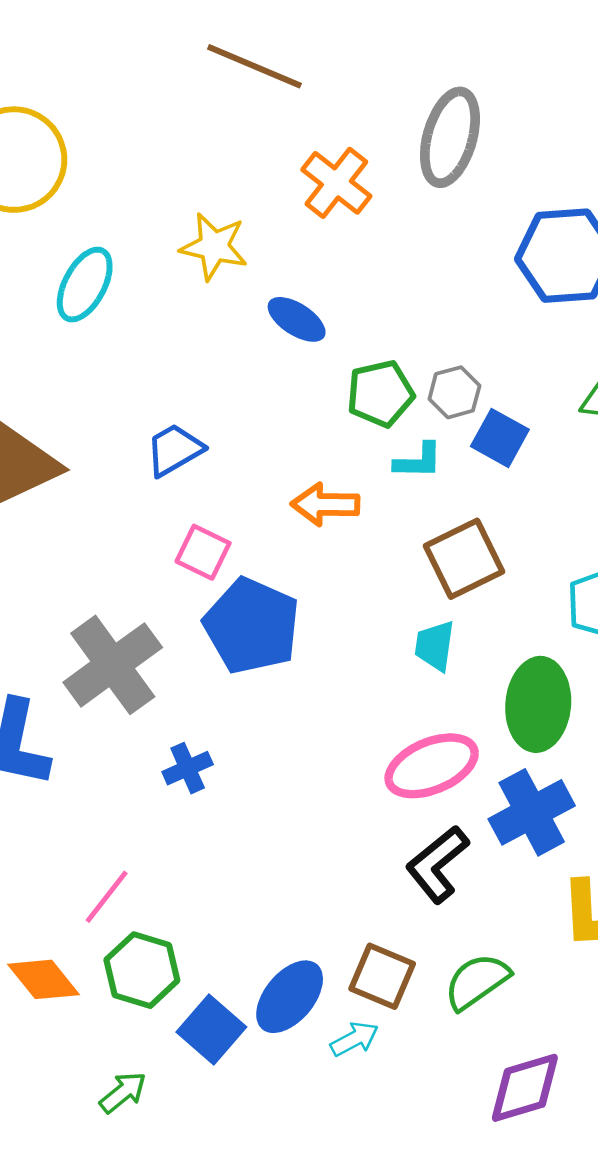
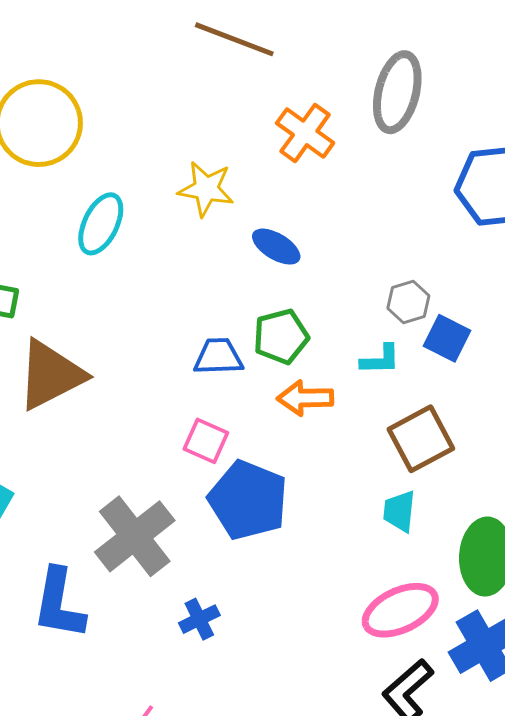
green pentagon: (380, 394) -> (281, 336), moved
blue trapezoid: (174, 450) -> (218, 357), moved, turned 30

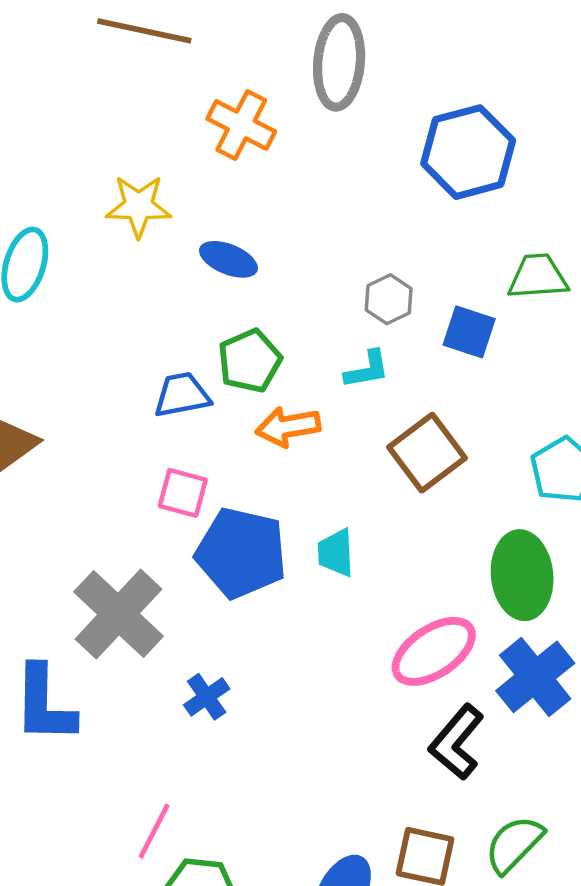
blue square: (447, 338) -> (469, 332), moved
cyan trapezoid: (399, 511) -> (336, 553), moved

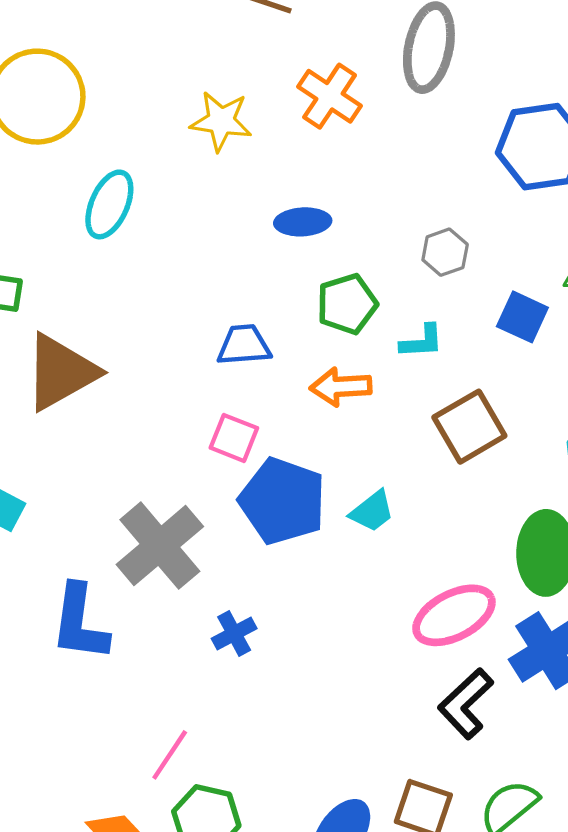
yellow star: (139, 206) -> (221, 121), moved
blue ellipse: (228, 259) -> (303, 222), turned -32
gray hexagon: (389, 299) -> (445, 252), moved
green pentagon: (250, 361) -> (347, 304), moved
cyan trapezoid: (336, 553) -> (372, 511), turned -132

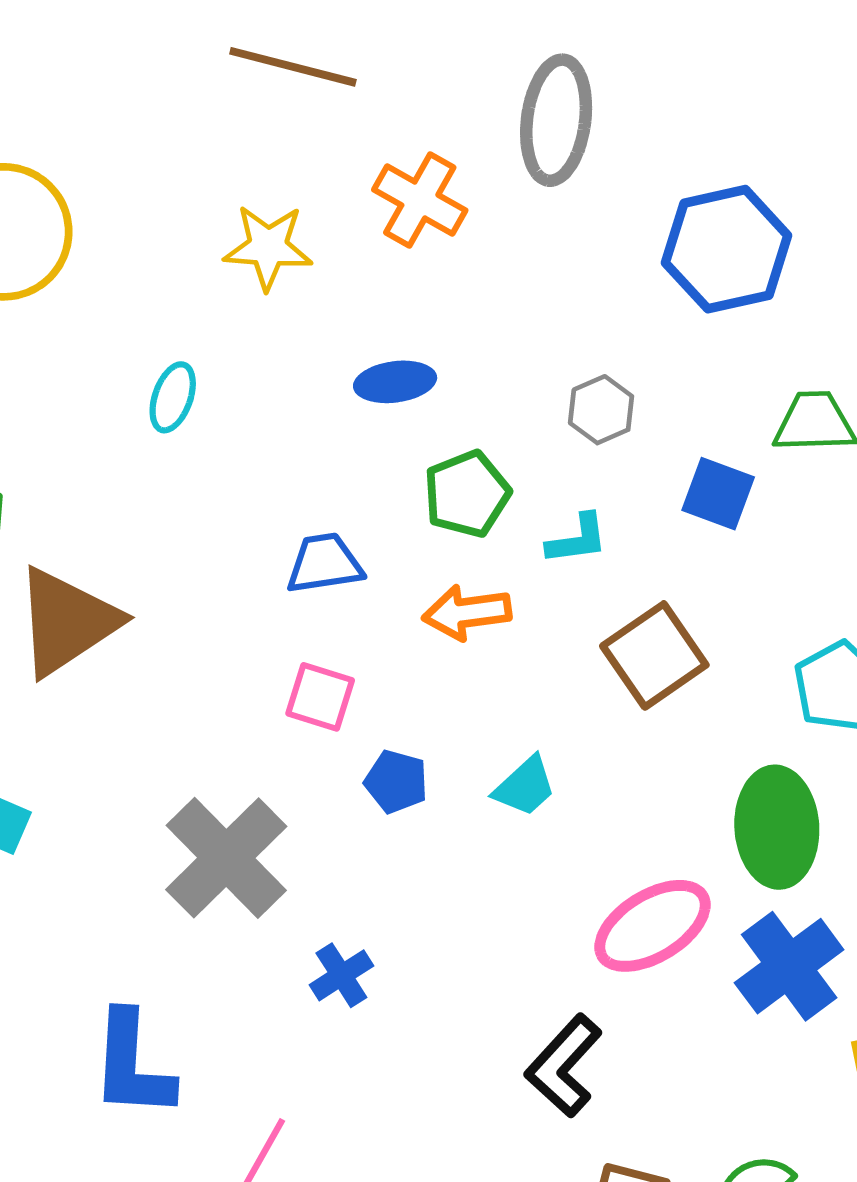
cyan ellipse: (109, 204) -> (173, 397), moved, size x0.7
blue pentagon: (283, 501) -> (396, 782), size x0.5
blue L-shape: (80, 623) -> (132, 1065), moved
black L-shape: (466, 704) -> (564, 1066), moved

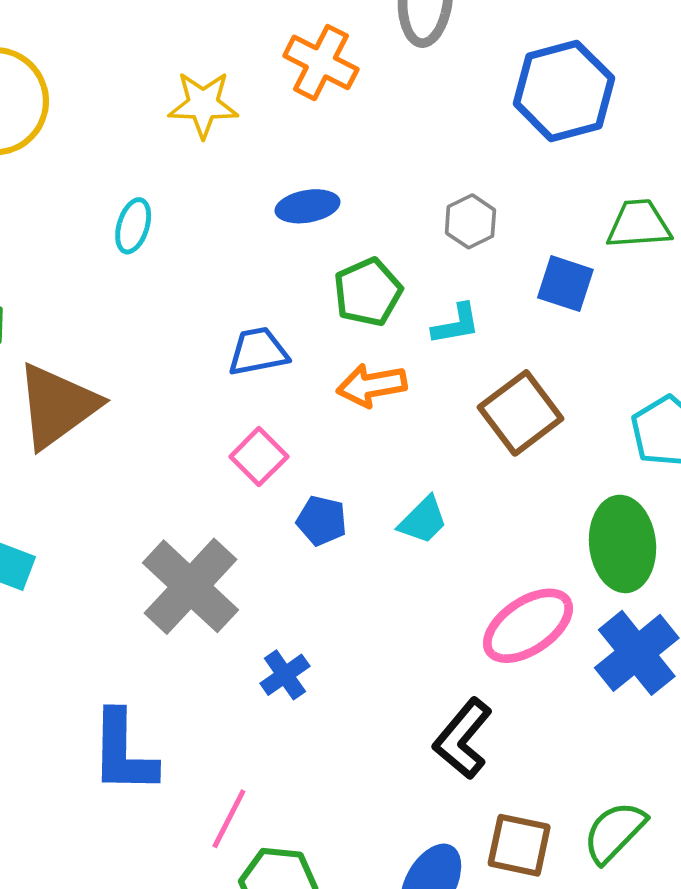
pink square: (320, 697) -> (259, 457), turned 30

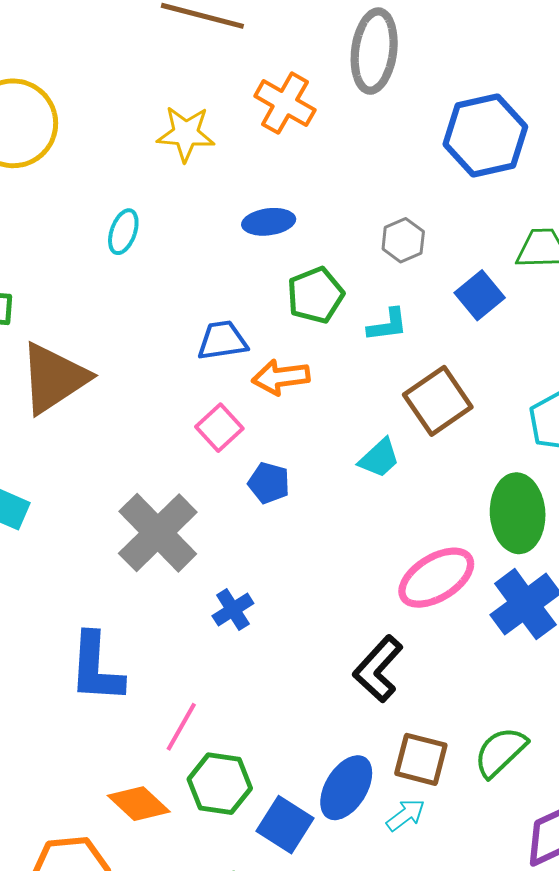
blue square: (565, 284) -> (480, 295), turned 30
orange arrow: (372, 385) -> (281, 377), moved
cyan trapezoid: (423, 520) -> (379, 458), moved

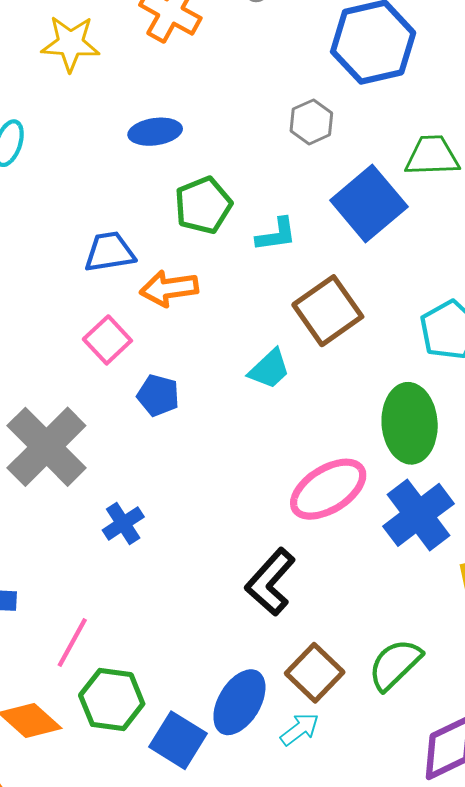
gray hexagon: (403, 240) -> (311, 122), moved
blue square: (480, 295) -> (369, 204), size x1.5
brown square: (421, 759) -> (315, 673), turned 30

